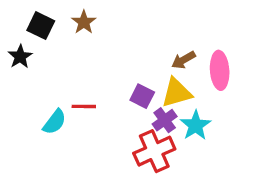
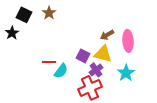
yellow triangle: (177, 93) -> (103, 54), turned 30
cyan semicircle: (55, 122) -> (61, 71), moved
cyan star: (196, 125) -> (126, 73), moved

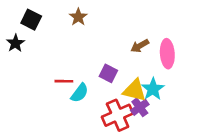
brown star: (49, 13) -> (78, 17), moved
yellow triangle: (103, 54) -> (135, 90), moved
purple cross: (96, 70) -> (140, 107), moved
cyan star: (126, 73) -> (153, 89), moved

